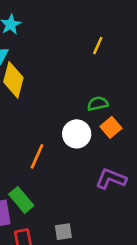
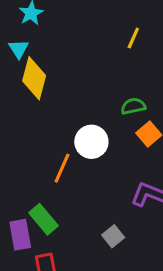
white circle: (77, 134) -> (91, 142), moved
gray square: (63, 232) -> (113, 236), moved, turned -30

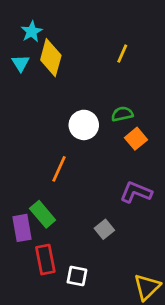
yellow diamond: (34, 78) -> (51, 58), moved
white circle: (91, 142) -> (84, 125), moved

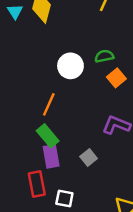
green rectangle: (43, 214) -> (48, 136), moved
purple rectangle: (22, 228) -> (51, 156), moved

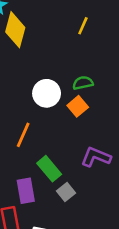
orange square: (116, 78) -> (78, 106), moved
green rectangle: (48, 136) -> (49, 169), moved

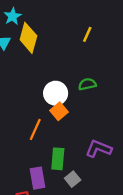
orange square: (78, 106) -> (59, 111), moved
green rectangle: (49, 169) -> (58, 159), turned 45

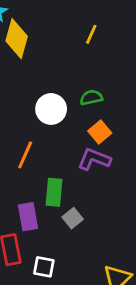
orange square: (59, 111) -> (100, 132), moved
purple L-shape: (99, 149) -> (94, 159), moved

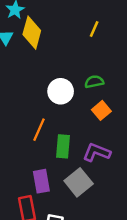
purple L-shape: (94, 159) -> (97, 152), moved
green rectangle: (54, 192) -> (63, 146), moved
gray square: (73, 218) -> (79, 182), size x1.6

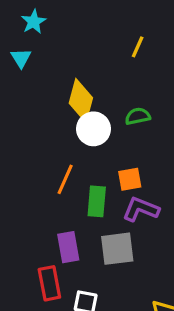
yellow diamond: (32, 33) -> (81, 100), moved
orange square: (101, 110) -> (130, 179), moved, turned 30
gray square: (79, 182) -> (117, 249), turned 32

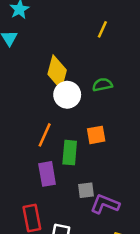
purple L-shape: (141, 209) -> (105, 204), moved
purple rectangle: (68, 247) -> (47, 174), moved
gray square: (117, 249) -> (86, 190), size x0.6

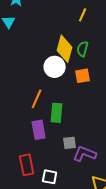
yellow diamond: (57, 72) -> (65, 49), moved
green semicircle: (102, 85) -> (83, 49), moved, turned -63
orange square: (96, 135) -> (83, 76), moved

